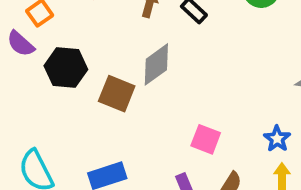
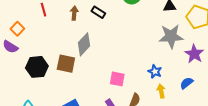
black hexagon: (66, 68) -> (37, 67), moved

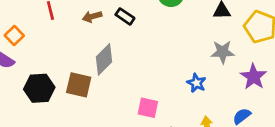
brown arrow: (74, 13) -> (92, 17), turned -112
gray star: (171, 36) -> (223, 52), size x0.7
blue star: (155, 72) -> (196, 83), moved

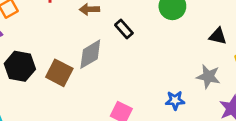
black rectangle: (125, 16) -> (124, 29), moved
blue star: (196, 83) -> (175, 100), turned 30

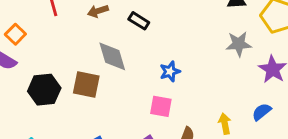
gray diamond: (90, 54) -> (112, 56), turned -60
blue star: (175, 100) -> (170, 71), moved

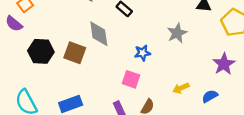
gray star: (239, 44) -> (177, 33), moved, turned -30
yellow arrow: (225, 124) -> (181, 88), moved, turned -112

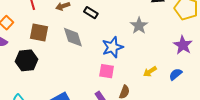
brown square: (75, 53) -> (39, 32), moved
blue star: (142, 53) -> (113, 47), size x1.5

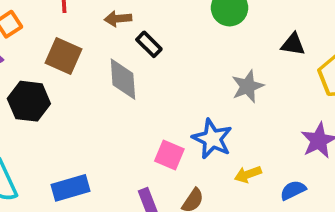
black rectangle: (91, 13) -> (149, 44), moved
blue star: (113, 47) -> (212, 139), moved, turned 30

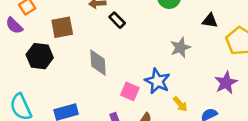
brown square: (64, 56) -> (62, 27), turned -35
gray diamond: (123, 79) -> (98, 63), moved
yellow arrow: (248, 174) -> (180, 104), turned -112

